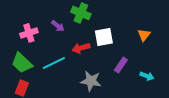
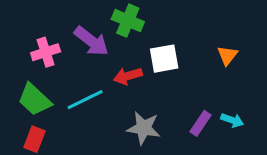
purple arrow: (58, 26) -> (91, 41), size x1.6
purple rectangle: (121, 65) -> (201, 123), moved

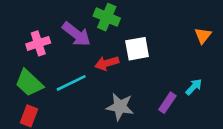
orange triangle: (227, 55) -> (203, 35), moved
cyan arrow: (232, 120) -> (194, 87), moved, turned -66

